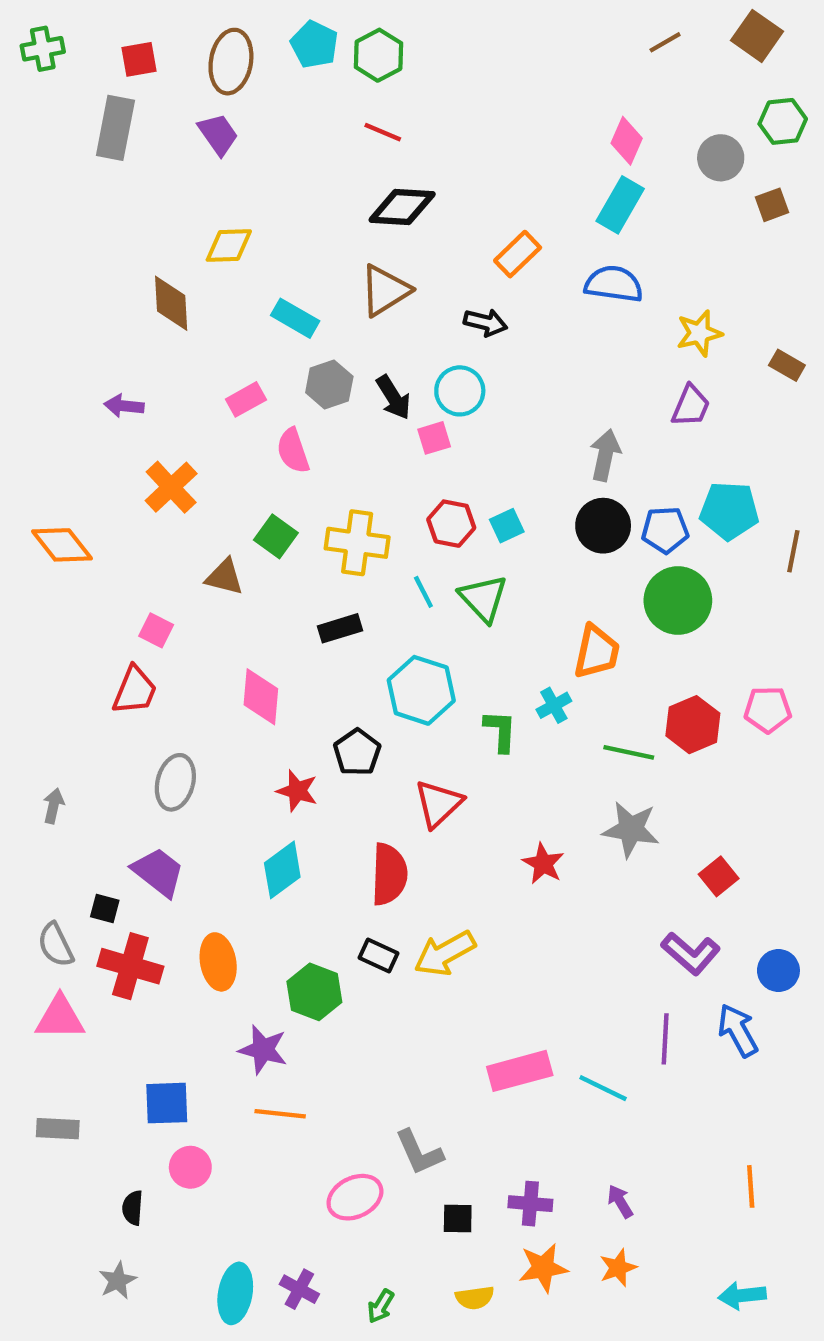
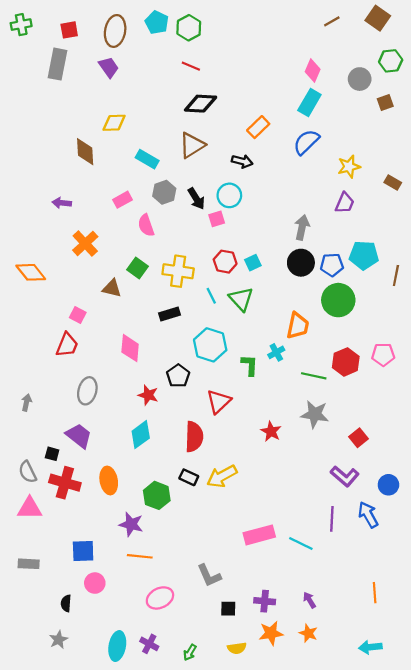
blue semicircle: (614, 284) -> (306, 142), turned -52
pink ellipse: (355, 1197) -> (160, 598), moved
orange star: (618, 1268) -> (308, 633), turned -30

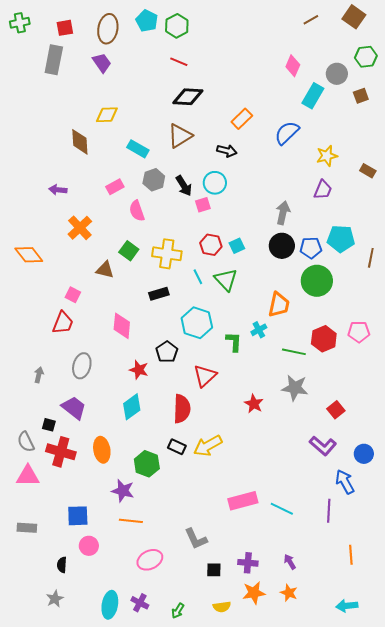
cyan rectangle: (309, 103) -> (313, 96), moved
gray arrow: (26, 403) -> (39, 375), moved
purple line: (332, 519) -> (329, 511), moved

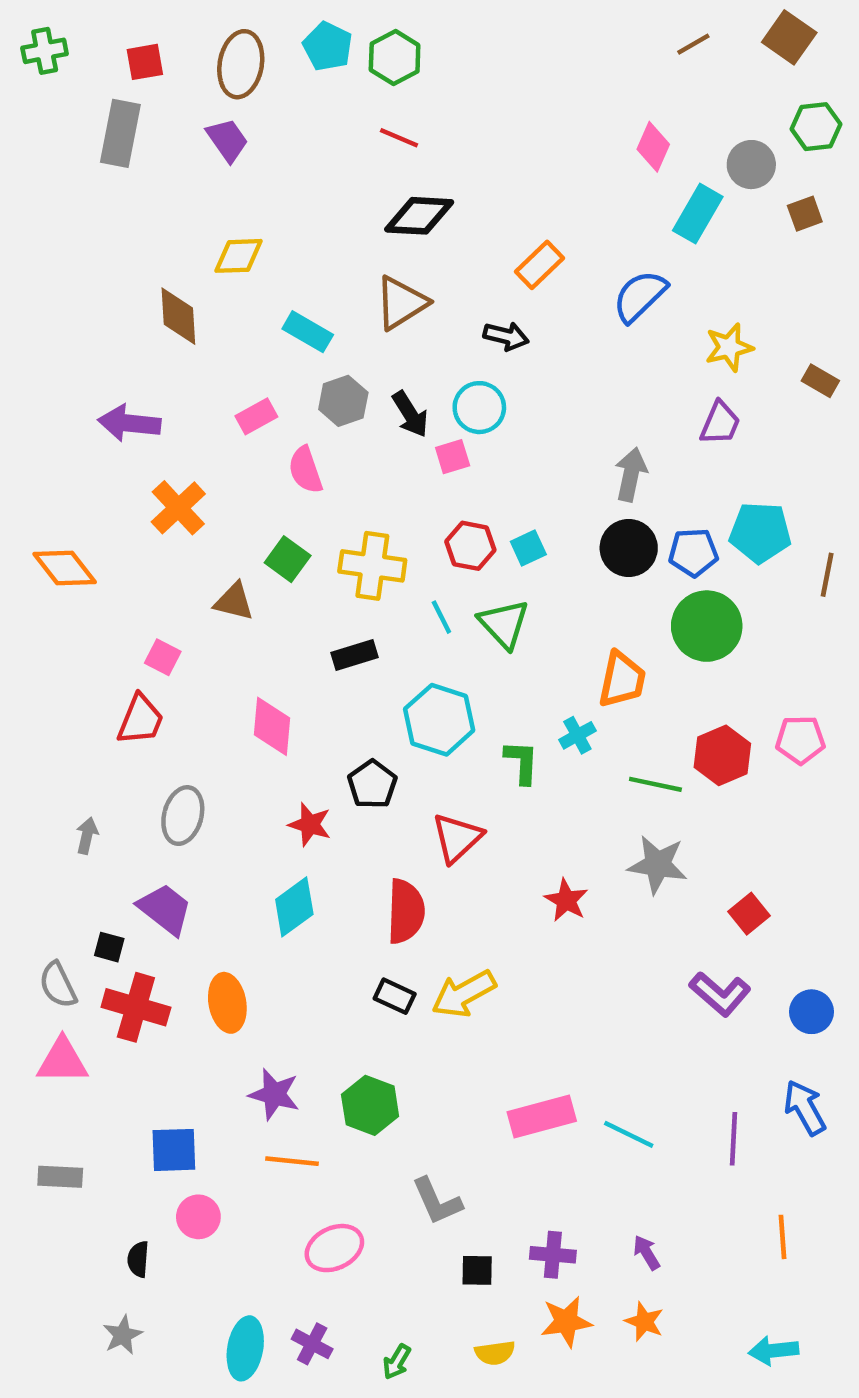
purple arrow: (58, 190) -> (129, 423), size x1.5
green hexagon: (147, 464) -> (370, 1105), moved
blue arrow: (345, 482) -> (805, 1108), moved

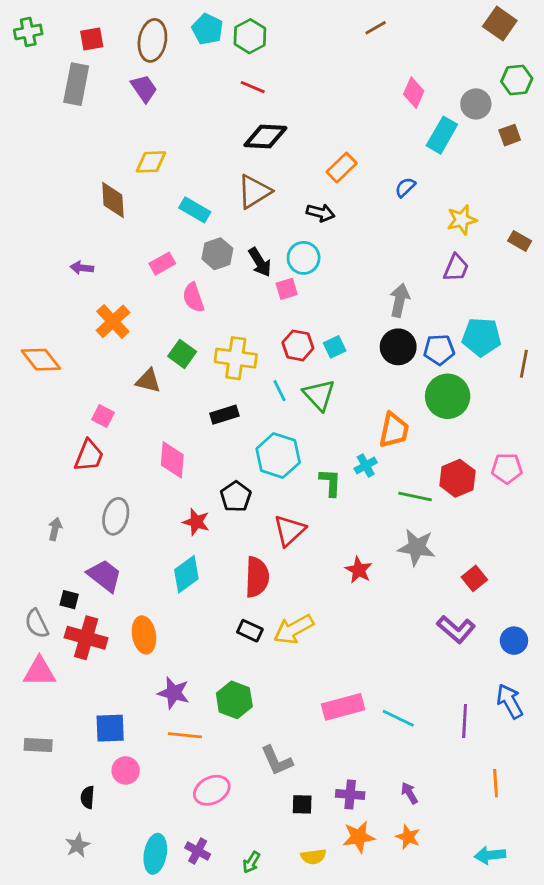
brown line: (693, 44) -> (376, 28), moved
blue semicircle: (640, 296) -> (405, 187), size x0.6
purple arrow: (129, 423) -> (82, 268), size x0.6

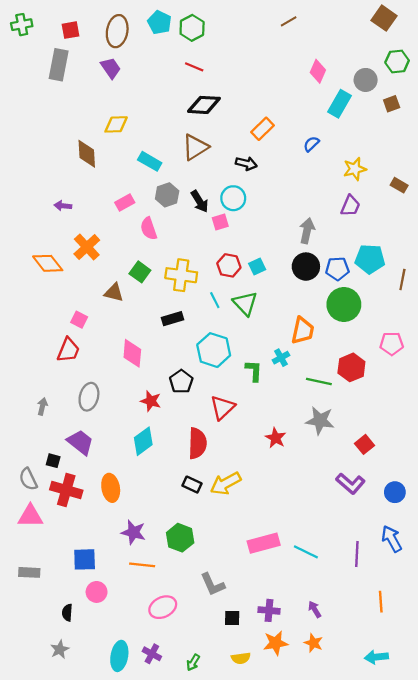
orange diamond: (41, 360) -> (48, 263), moved
pink pentagon: (507, 468) -> (392, 344), moved

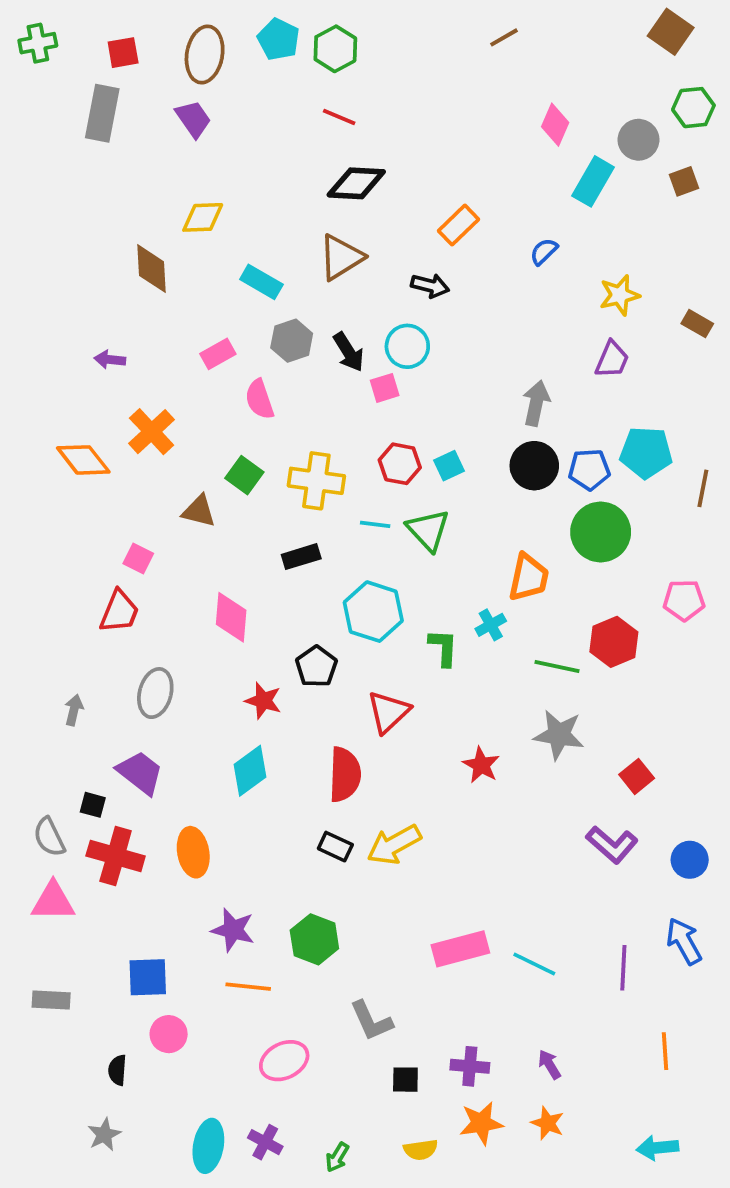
cyan line: (215, 300) -> (375, 524), turned -56

